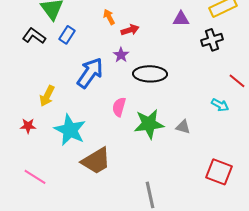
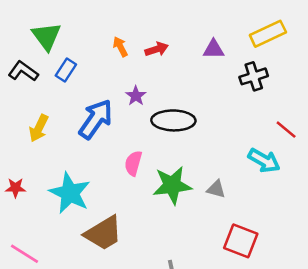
red arrow: (130, 30) -> (157, 49), moved
yellow arrow: (47, 96) -> (39, 128), moved
cyan arrow: (220, 105) -> (264, 161), size x1.4
red square: (219, 172) -> (241, 241), moved

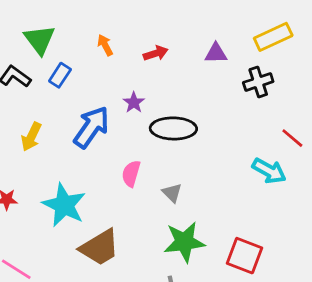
orange arrow: (120, 47) -> (105, 45), moved
green star: (172, 185) -> (184, 242), moved
gray triangle: (216, 189) -> (172, 193), moved, turned 30

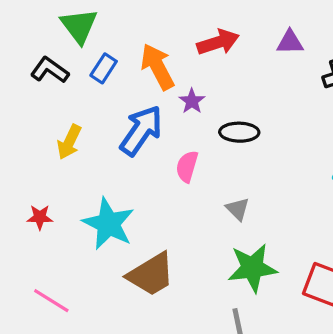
orange arrow: (105, 45) -> (158, 67), moved, size x1.8
red arrow: (156, 53) -> (218, 42), size x1.4
black ellipse: (173, 128) -> (239, 132), size x0.7
pink semicircle: (131, 174) -> (187, 166), moved

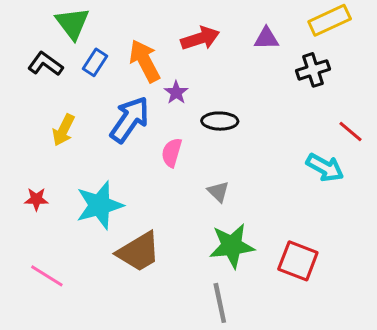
cyan star: (108, 224) -> (99, 205), turned 30

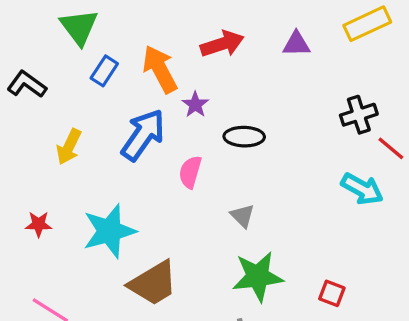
black L-shape: (45, 64) -> (27, 84), moved
black cross: (313, 70) -> (359, 115), moved
red square: (298, 261) -> (332, 293), size x0.6

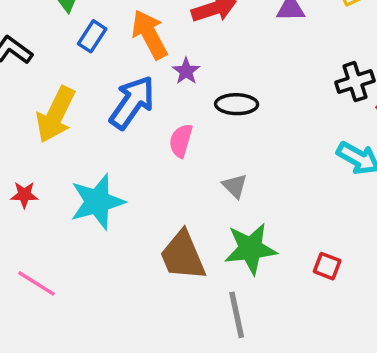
yellow arrow: (69, 147) -> (56, 115), size x1.5
brown trapezoid: (153, 283) -> (183, 256), moved, turned 98

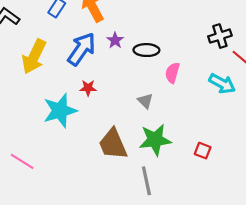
purple star: (186, 71) -> (115, 40), moved
pink semicircle: (181, 141) -> (172, 73), moved
red star: (24, 195) -> (88, 88), moved

